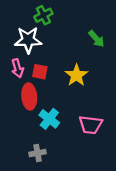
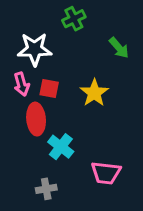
green cross: (43, 15) -> (74, 19), moved
pink trapezoid: (91, 125) -> (106, 173), moved

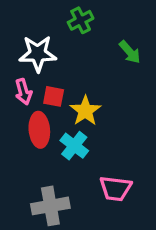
yellow star: (94, 93) -> (85, 111), moved
cyan cross: (61, 147) -> (74, 146), moved
gray cross: (46, 189) -> (50, 206), size x1.6

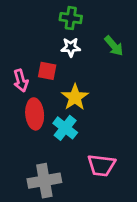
green cross: (81, 20) -> (71, 18), turned 35
white star: (38, 54) -> (71, 47), moved, size x0.6
red square: (54, 96) -> (47, 71), moved

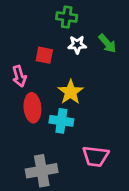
white star: (71, 47) -> (77, 45), moved
red square: (47, 71) -> (44, 55), moved
cyan cross: (65, 128) -> (61, 121), turned -30

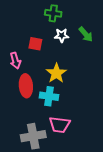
pink trapezoid: (96, 156) -> (60, 125), moved

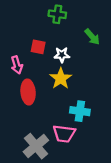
white star: (62, 35) -> (62, 55), moved
cyan cross: (49, 96) -> (80, 111), moved
gray cross: (33, 136) -> (36, 146), turned -30

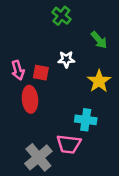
green cross: (57, 14) -> (61, 16), turned 30
red square: (38, 47) -> (41, 73), moved
yellow star: (61, 78) -> (99, 81), moved

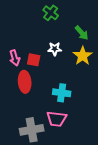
yellow star: (99, 81) -> (83, 56), moved
cyan cross: (86, 120) -> (62, 93), moved
gray cross: (38, 157) -> (32, 130), turned 30

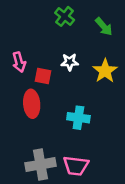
green arrow: (82, 33) -> (104, 27), moved
pink arrow: (15, 58) -> (19, 62), moved
pink trapezoid: (57, 119) -> (76, 166), moved

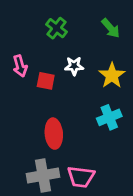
green cross: (65, 16) -> (57, 28), moved
red ellipse: (32, 104) -> (54, 134), moved
cyan cross: (78, 118) -> (109, 117), moved, turned -30

